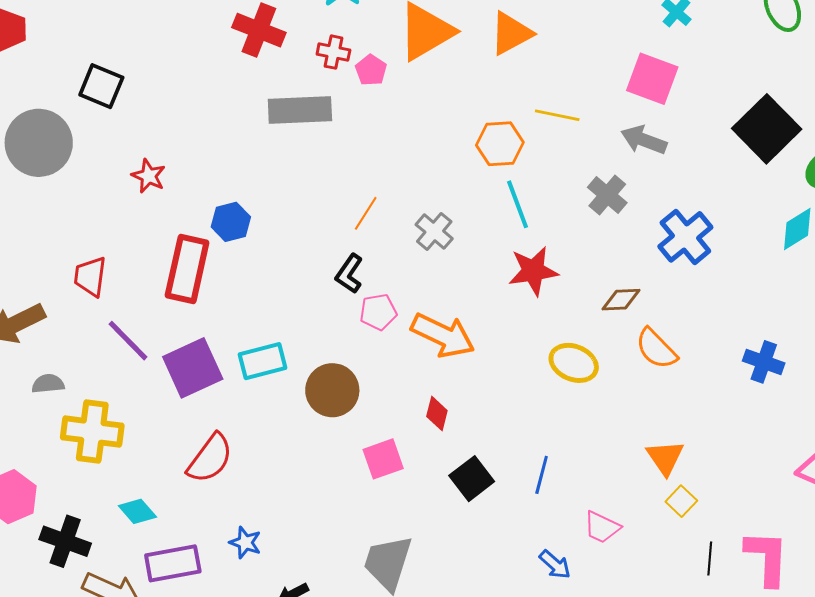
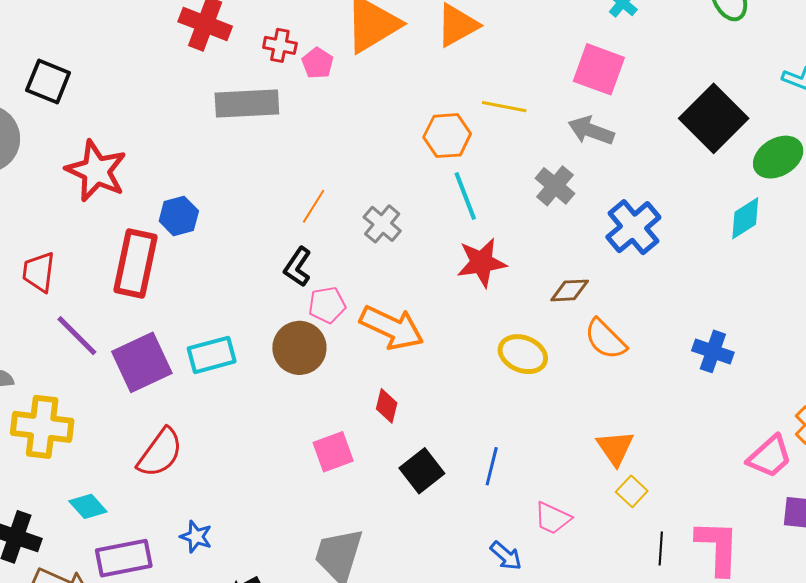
red star: (149, 176) -> (96, 171), size x1.8
brown circle: (332, 390) -> (299, 348), moved

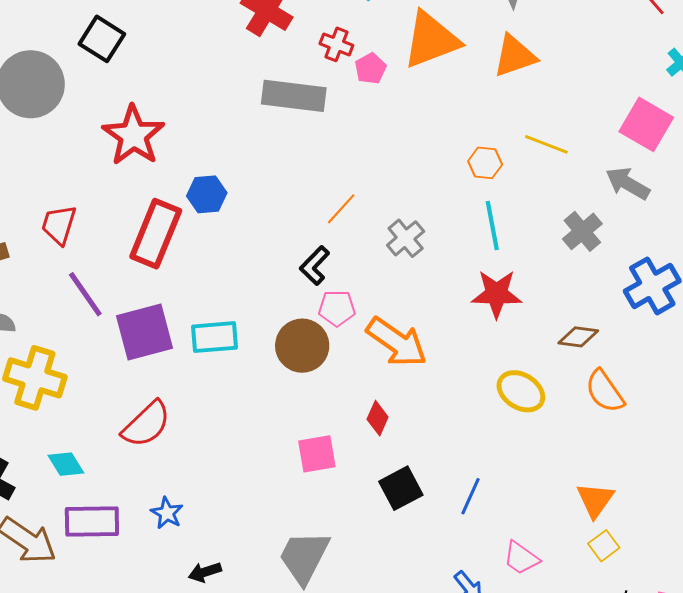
orange hexagon: (447, 136) -> (485, 163), size x0.7

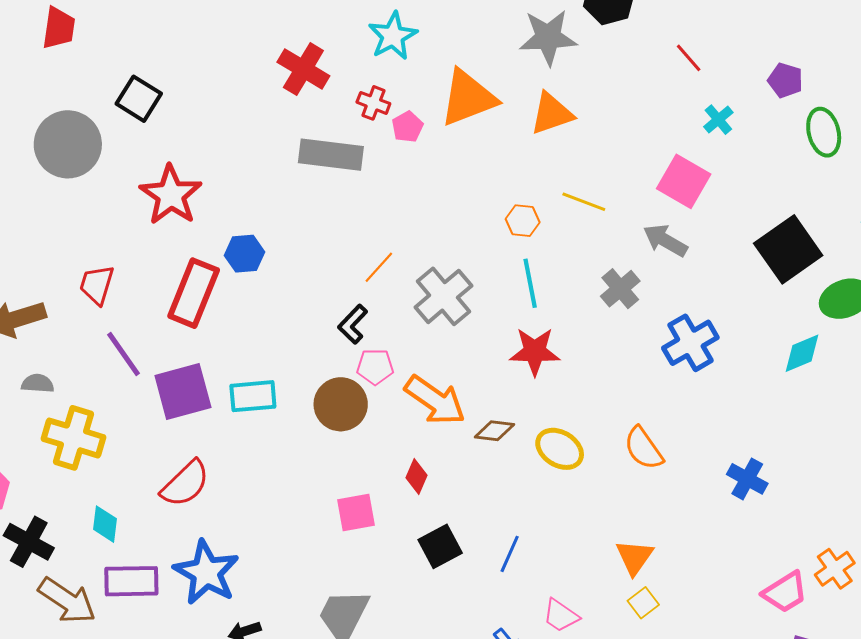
gray cross: (406, 238) -> (443, 296), size x1.5
brown diamond: (578, 337) -> (494, 431), moved
cyan diamond: (66, 464) -> (105, 524), turned 39
blue star: (167, 513) -> (206, 572), size x2.0

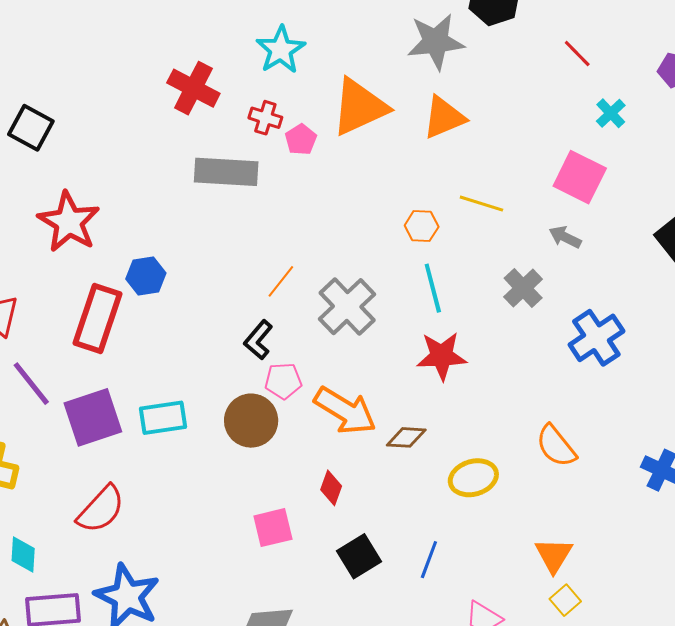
gray arrow: (665, 240) -> (565, 237), size x0.7
yellow ellipse: (560, 449) -> (473, 478), moved, turned -45

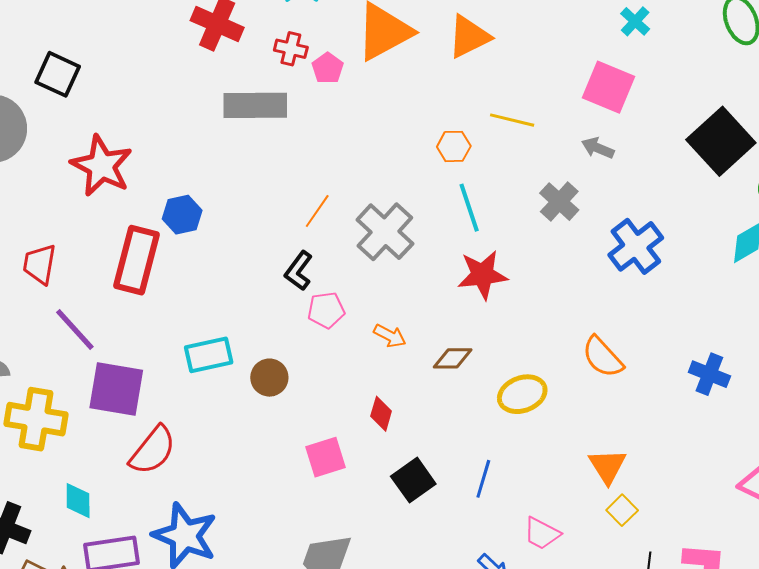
orange arrow: (345, 411) -> (390, 336), size x0.5
purple square: (93, 417) -> (116, 389), moved, turned 32
brown circle: (251, 421) -> (269, 378), moved, size x0.7

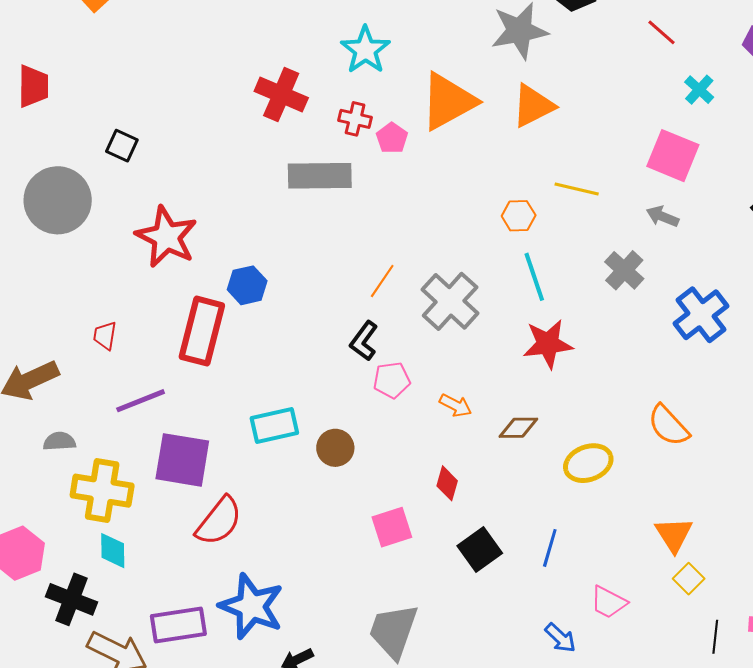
black square: (58, 74) -> (122, 146), size x0.7
red trapezoid: (40, 264) -> (105, 336), size x0.7
purple line: (75, 329) -> (141, 401), turned -69
cyan diamond: (78, 501) -> (113, 551), moved

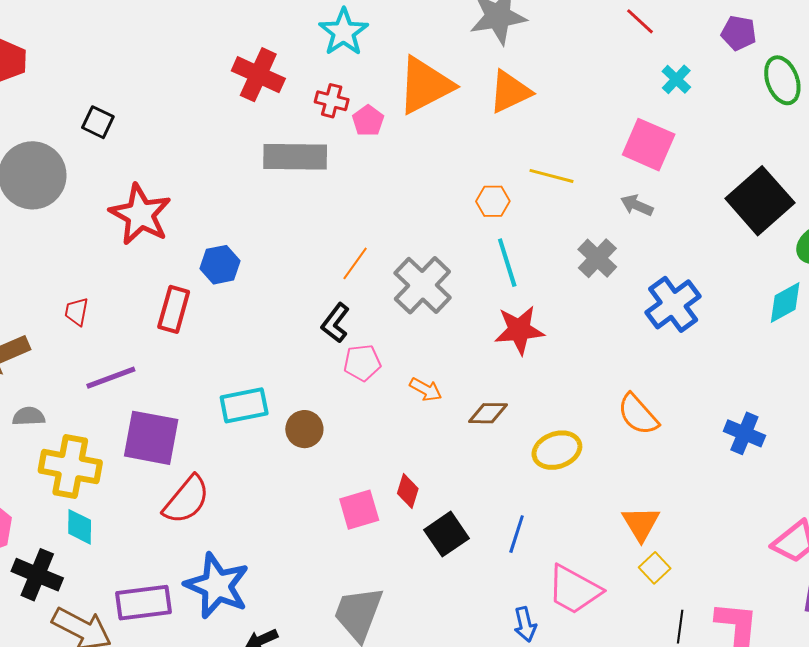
red rectangle: (202, 331) -> (174, 309), size x0.7
red diamond: (447, 483) -> (408, 491), moved
pink trapezoid: (609, 602) -> (574, 590), size x1.5
blue arrow: (560, 638) -> (525, 624), turned 32

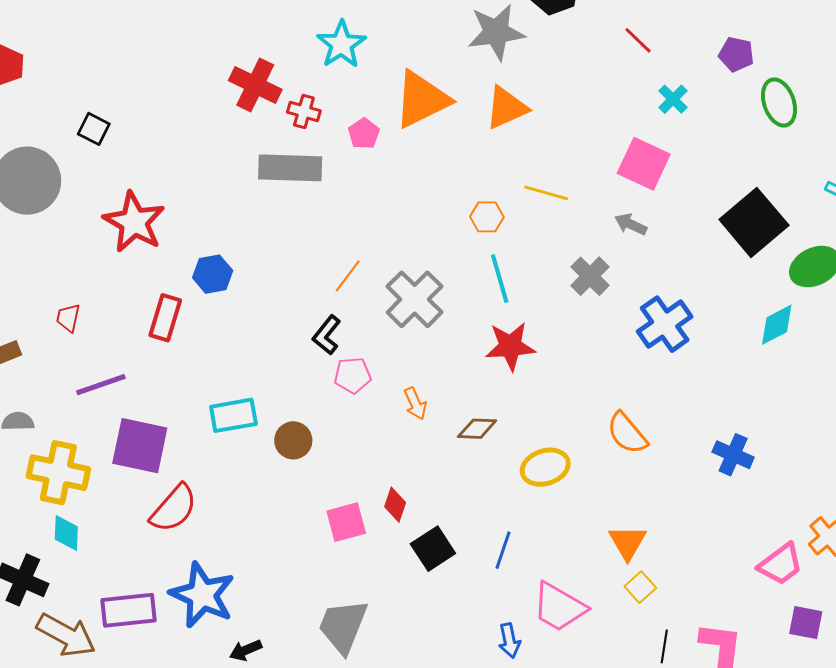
red cross: (332, 101) -> (304, 112), moved
orange arrow: (426, 389) -> (415, 404), turned 36

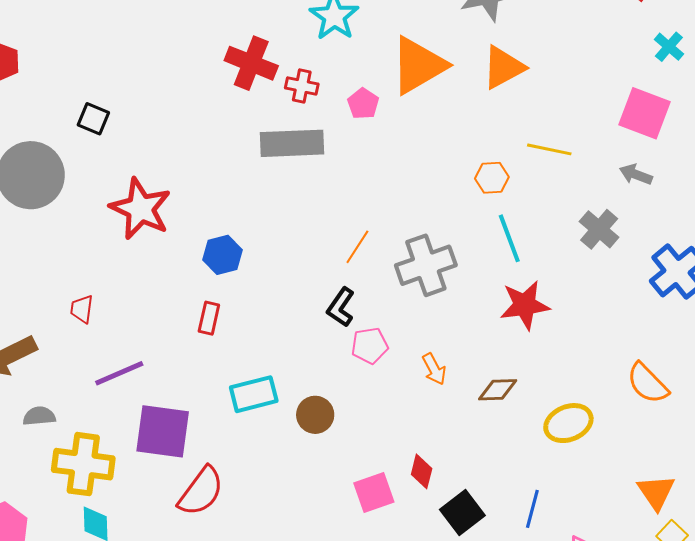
gray cross: (415, 299) -> (426, 265), turned 30
red rectangle: (165, 318) -> (209, 318), moved, size x0.7

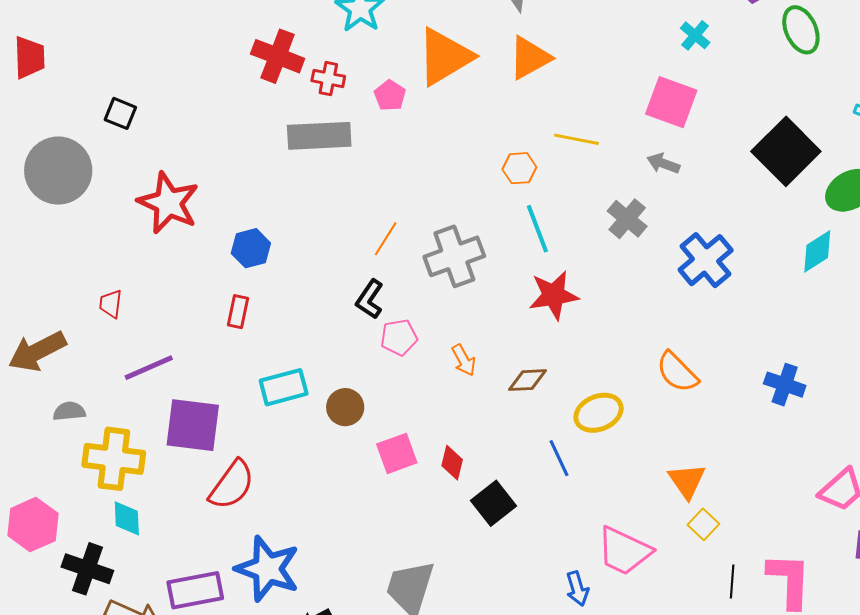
pink square: (374, 492) -> (397, 453), moved
blue line: (532, 509) -> (559, 458), moved, turned -39

